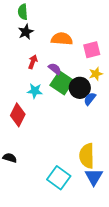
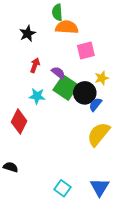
green semicircle: (23, 12) -> (57, 12), moved
orange semicircle: (62, 39) -> (67, 27), moved
pink square: (92, 50) -> (86, 50), moved
yellow semicircle: (87, 156) -> (99, 134), moved, turned 40
cyan square: (59, 178) -> (63, 188), size x0.7

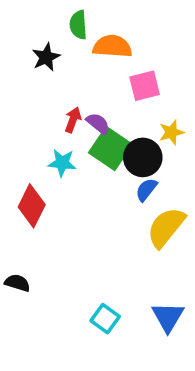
green semicircle: (57, 12) -> (78, 25), moved
red arrow: (35, 65) -> (73, 120), moved
blue semicircle: (95, 105) -> (146, 190), moved

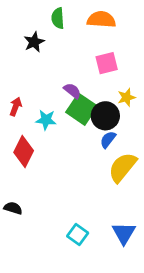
orange semicircle: (112, 46) -> (101, 20), moved
red arrow: (73, 120) -> (16, 107), moved

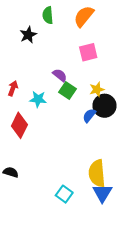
orange semicircle: (101, 20) -> (84, 16), turned -55
yellow star: (126, 97) -> (97, 89), moved
green square: (82, 109) -> (67, 90), size x0.7
black circle: (105, 116) -> (105, 106), moved
yellow semicircle: (122, 167) -> (97, 173), moved, turned -44

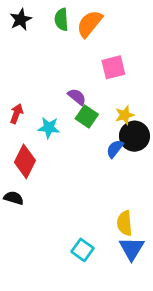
orange semicircle: (84, 16) -> (90, 24), moved
black star: (28, 35) -> (21, 19), moved
black semicircle: (11, 172) -> (14, 198), moved
yellow semicircle: (97, 173) -> (125, 223), size x0.7

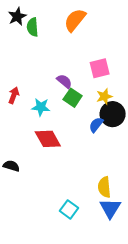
green semicircle: (61, 19) -> (33, 27), moved
pink square: (113, 67) -> (100, 68), moved
red diamond: (25, 161) -> (48, 139), moved, turned -56

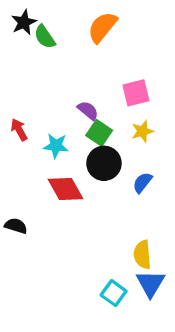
green semicircle: (33, 27) -> (45, 37), turned -30
red arrow: (14, 95) -> (19, 130), turned -49
black circle: (113, 114) -> (104, 163), moved
blue semicircle: (96, 125) -> (142, 183), moved
cyan square: (69, 209) -> (114, 293), moved

